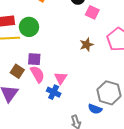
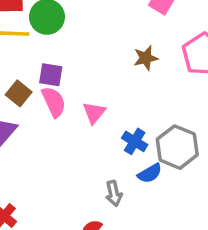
blue cross: (54, 92) -> (135, 141), moved
blue semicircle: (95, 109) -> (150, 173), turned -56

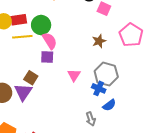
brown square: (19, 93) -> (31, 78), moved
pink semicircle: (54, 102) -> (50, 41), moved
gray hexagon: (177, 147) -> (106, 74), moved

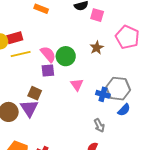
green circle: (41, 25) -> (66, 56), moved
gray hexagon: (106, 74) -> (118, 89), moved
blue semicircle: (109, 105) -> (124, 110), moved

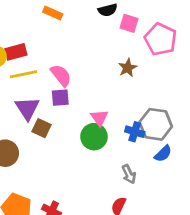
pink pentagon: (127, 37) -> (161, 39), moved
green circle: (66, 56) -> (94, 137), moved
purple triangle: (29, 108) -> (27, 108), moved

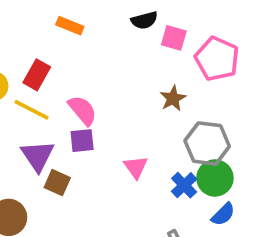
red rectangle: (16, 52) -> (37, 75), moved, turned -45
yellow line: (23, 74) -> (31, 110), turned 40
gray hexagon: (156, 124) -> (207, 143), moved
blue cross: (135, 132) -> (184, 185), turned 30
green circle: (94, 137) -> (215, 178), moved

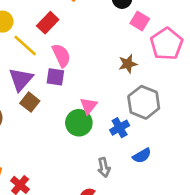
red rectangle: (37, 75) -> (48, 23), moved
green circle: (215, 178) -> (79, 123), moved

